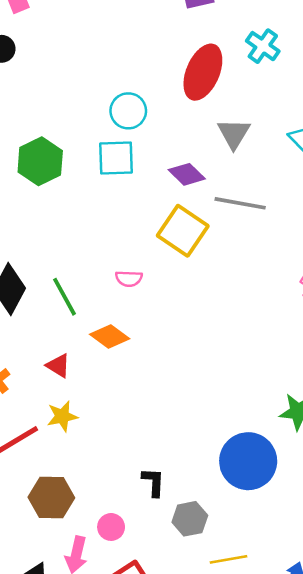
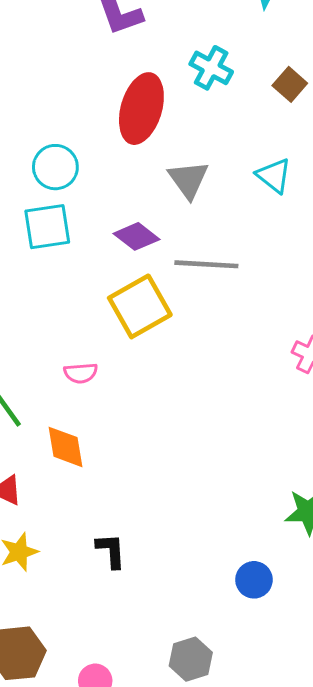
yellow square: (183, 231) -> (140, 306), turned 33
orange diamond: (110, 336) -> (65, 447), turned 51
blue circle: (248, 461) -> (254, 580), size x0.5
black L-shape: (153, 482) -> (111, 551), moved

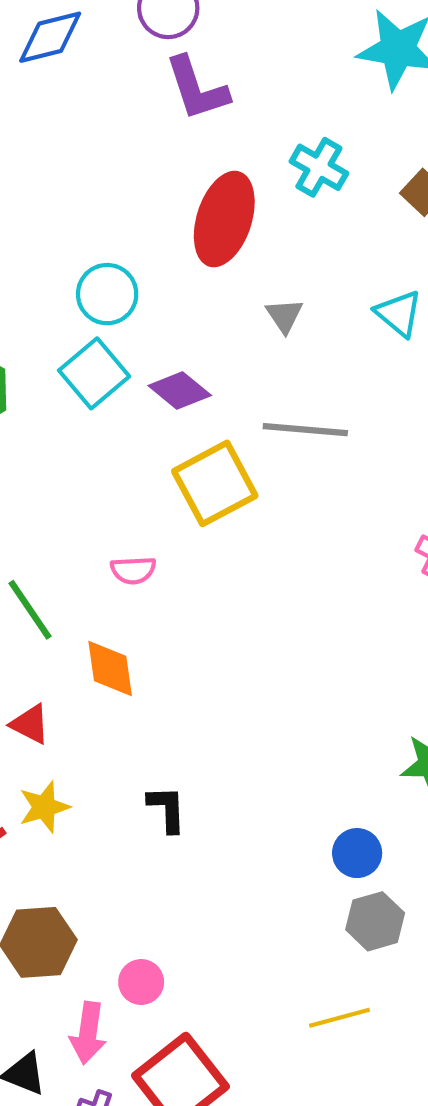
gray triangle: (188, 179) -> (284, 316), size x0.7
cyan square: (47, 227) -> (94, 373), turned -33
purple diamond: (137, 236) -> (180, 390), moved
gray hexagon: (191, 659) -> (375, 921), moved

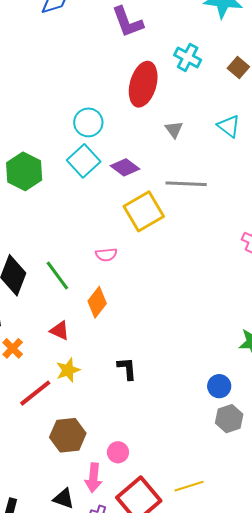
orange diamond: (110, 668) -> (97, 302), turned 48
yellow line: (339, 1018) -> (189, 486), moved

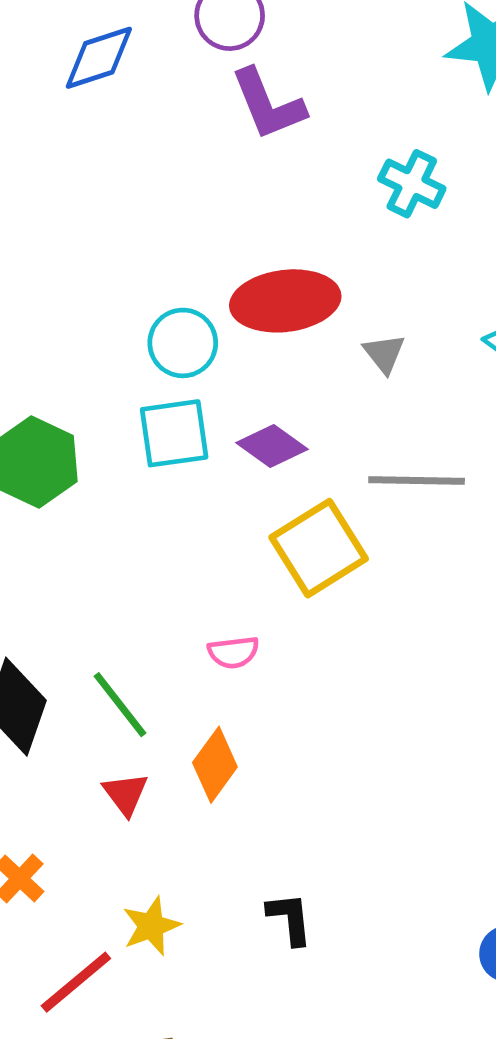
red ellipse: (143, 84) -> (285, 301), moved, turned 69
cyan square: (84, 161) -> (174, 433), turned 36
red triangle: (60, 331) -> (125, 794), moved, turned 30

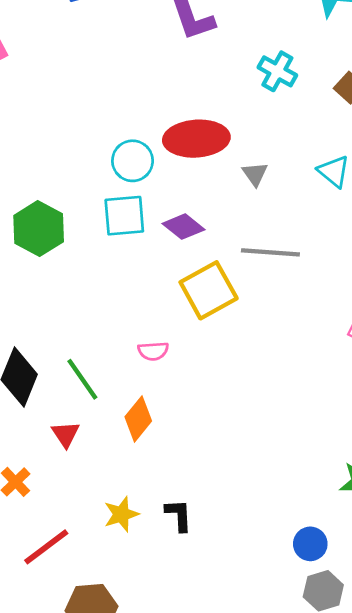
red triangle: (125, 794) -> (66, 434), moved
yellow star: (151, 926) -> (121, 514), moved

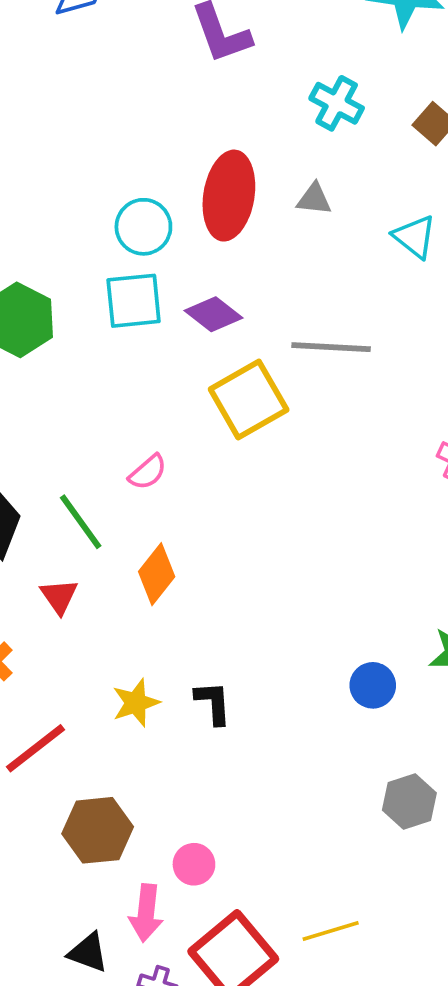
red ellipse: (196, 139) -> (229, 196), turned -76
gray triangle: (255, 174) -> (314, 199), moved, turned -48
pink semicircle: (153, 351) -> (148, 472), moved, turned -36
blue circle: (310, 544) -> (373, 685), moved

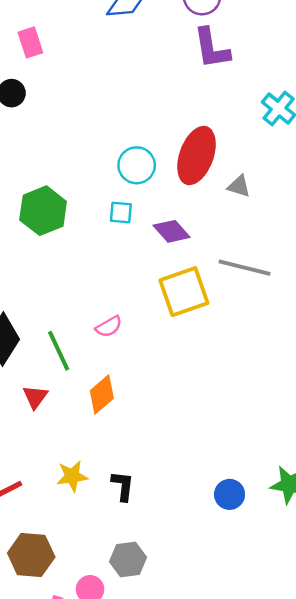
gray triangle: (314, 199) -> (239, 186), moved
cyan square: (134, 301) -> (121, 213), size x0.6
gray hexagon: (409, 801) -> (128, 559), moved

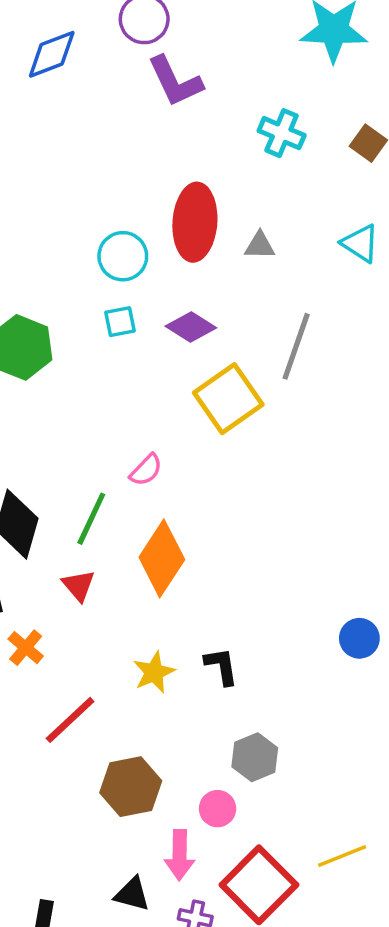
gray line: (244, 268) -> (296, 346), turned -69
green line: (59, 351) -> (91, 519), turned 66
orange diamond: (102, 395) -> (162, 558), size x1.4

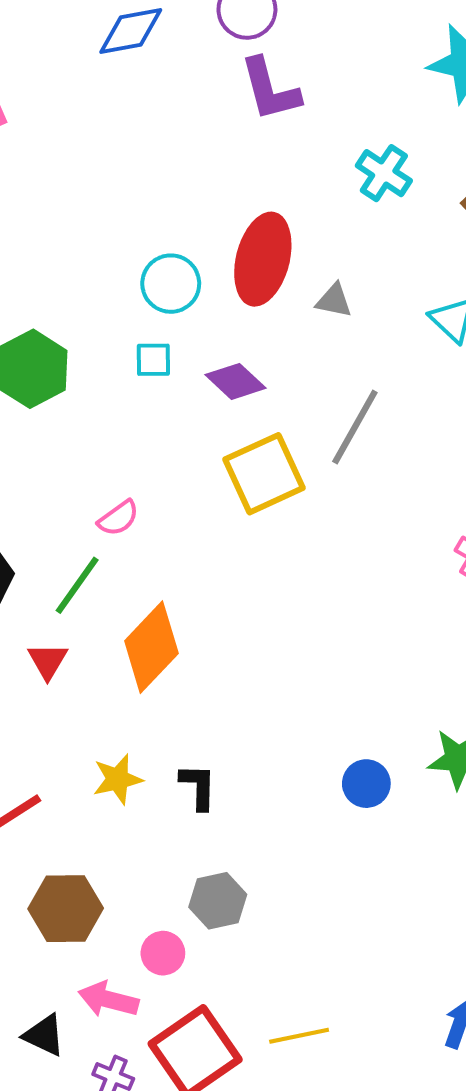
pink semicircle: (146, 470) -> (118, 518), moved
pink arrow: (180, 855) -> (108, 999), turned 93

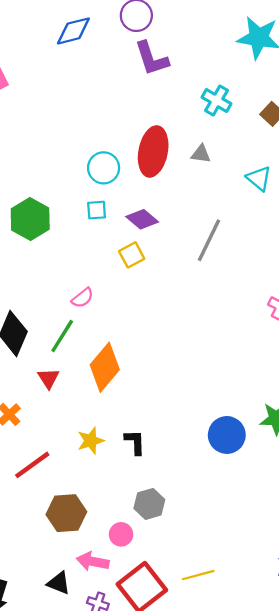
gray triangle: (334, 301) -> (201, 154), moved
yellow square: (264, 474) -> (132, 255), moved, size x0.6
blue circle: (366, 784) -> (227, 435), size x1.4

